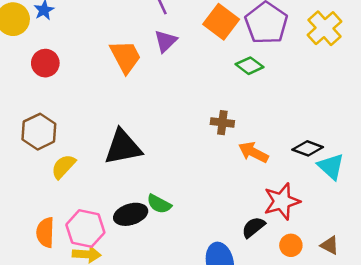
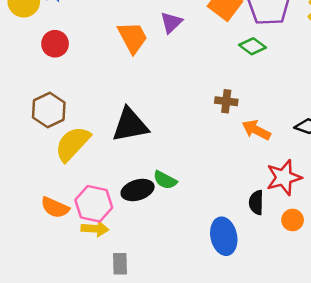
yellow semicircle: (63, 166) -> (73, 144), size x1.5
black semicircle: (253, 227) -> (256, 202), turned -50
orange semicircle: (45, 232) -> (55, 207), turned -68

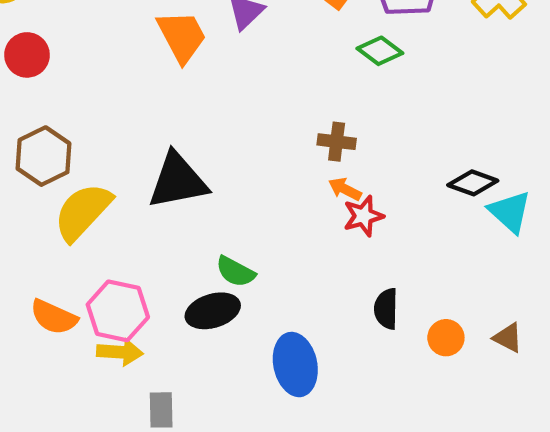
red circle: (55, 44) -> (27, 55), moved
orange arrow: (256, 130) -> (345, 189), moved, size x0.7
red star: (284, 177) -> (363, 216), moved, size x0.7
black ellipse: (138, 190) -> (213, 311), moved
blue ellipse: (224, 236) -> (295, 365), moved

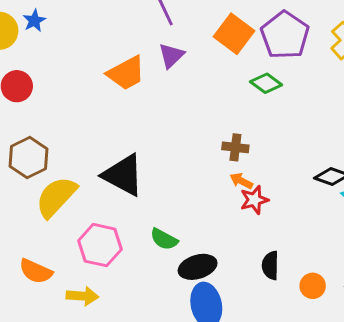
orange trapezoid: (182, 36) -> (126, 73), turned 90
black triangle: (178, 181) -> (123, 175), turned 39
pink hexagon: (118, 311) -> (100, 245), moved
black ellipse: (213, 311) -> (198, 267), moved

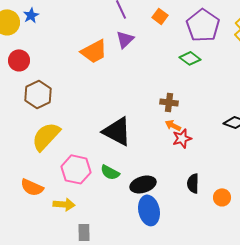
orange square: (234, 34) -> (160, 16), moved, size x0.6
brown hexagon: (28, 158) -> (38, 94), moved
black triangle: (123, 175) -> (117, 131), moved
green semicircle: (164, 239) -> (110, 172), moved

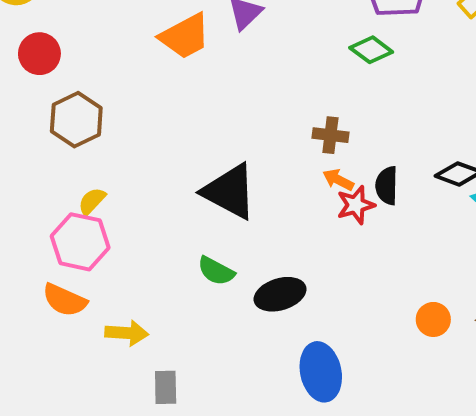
yellow semicircle: (46, 136) -> (92, 201), size x0.5
pink hexagon: (76, 169) -> (80, 242), moved
black semicircle: (193, 183) -> (387, 186), moved
blue ellipse: (149, 210) -> (321, 372), moved

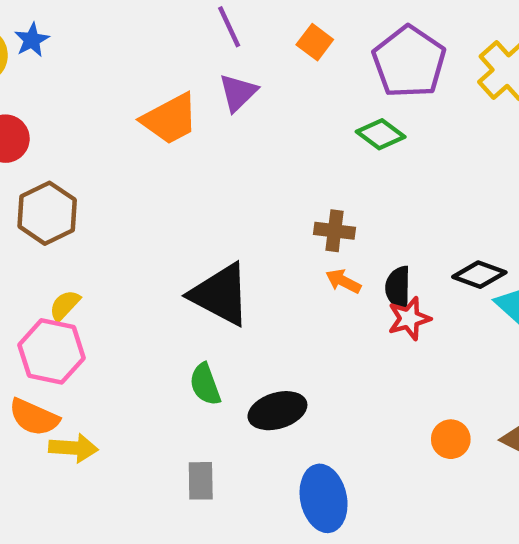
red star: (356, 205) -> (409, 319), moved
green semicircle: (216, 271) -> (205, 384), turned 42
yellow arrow: (127, 333) -> (73, 448), moved
gray rectangle: (166, 387) -> (201, 481), moved

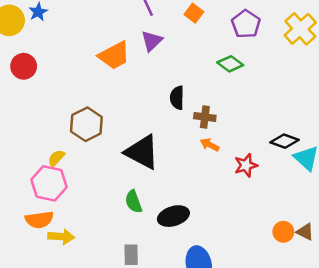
purple pentagon: (409, 62) -> (246, 24), size x0.7
brown hexagon: (47, 213) -> (86, 124), moved
black semicircle: (398, 288) -> (177, 98), moved
orange semicircle: (34, 417) -> (39, 220), turned -32
orange circle: (451, 439) -> (283, 232), moved

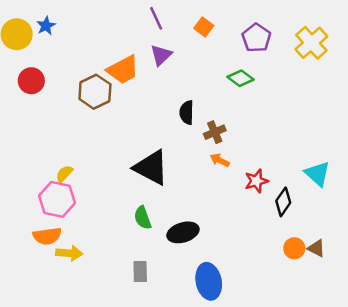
brown cross: (205, 117) -> (215, 132), turned -30
brown hexagon: (86, 124) -> (95, 92), moved
black diamond: (285, 141) -> (283, 202), moved, turned -76

